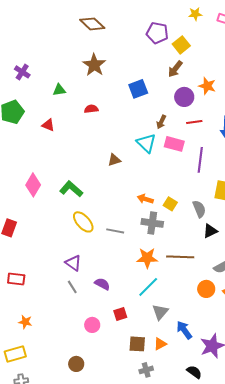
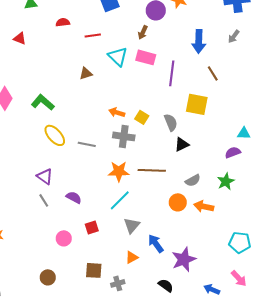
brown arrow: (161, 122) -> (143, 32), moved
red line: (194, 122) -> (93, 35), moved
brown square: (137, 344) -> (94, 270), moved

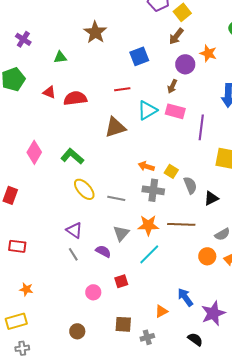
red semicircle: (63, 22) -> (75, 98), moved, size x1.6
cyan triangle: (118, 56) -> (147, 110), turned 45
brown triangle: (86, 73) -> (115, 127), size x1.6
gray semicircle: (171, 122) -> (190, 185), moved
gray triangle: (132, 225) -> (121, 233), moved

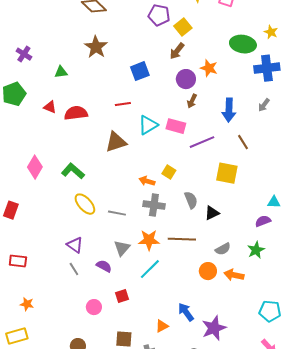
brown arrow: (172, 86) -> (192, 101), moved
purple line: (201, 127) -> (202, 142), turned 60
yellow square: (171, 171) -> (169, 172), moved

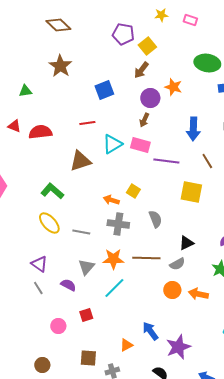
brown arrow: (192, 101) -> (144, 120), moved
purple line: (202, 142) -> (166, 161), turned 30
green L-shape: (73, 171) -> (52, 191), moved
black triangle: (212, 213) -> (186, 243), moved
gray semicircle: (223, 249) -> (177, 264), moved

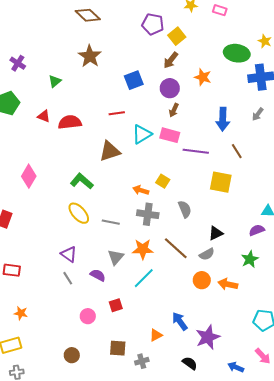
green triangle: (25, 91) -> (55, 81), turned -32
purple circle: (150, 98) -> (170, 88), moved
brown line: (146, 258) -> (176, 248), turned 40

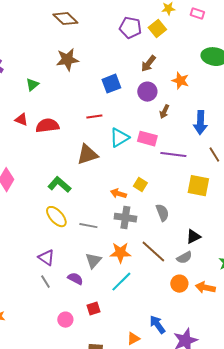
yellow square: (177, 36) -> (157, 29), moved
brown star: (90, 56) -> (67, 60), turned 30
brown arrow: (174, 110) -> (164, 112), moved

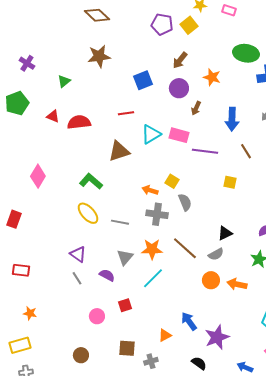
yellow square: (198, 186) -> (230, 182), size x0.6
gray semicircle: (162, 213) -> (185, 202), moved

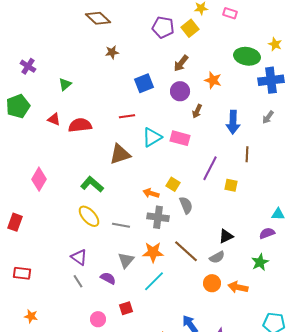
brown star: (99, 56) -> (112, 52), moved, size x0.6
purple line: (205, 151) -> (210, 168), moved, turned -70
brown line: (246, 151) -> (247, 154), turned 35

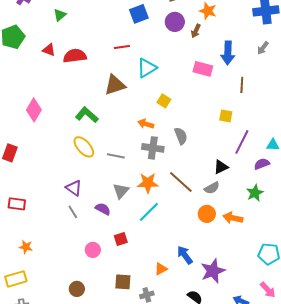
brown arrow: (197, 111) -> (196, 31), moved
pink rectangle: (180, 138) -> (203, 69), moved
purple line: (210, 168) -> (242, 142), moved
yellow square: (173, 184) -> (164, 101), moved

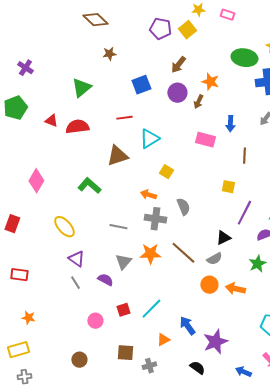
green triangle: (60, 15) -> (81, 88), moved, size x1.5
blue arrow: (228, 53) -> (230, 124), size x0.7
yellow ellipse: (84, 147) -> (64, 227), moved
cyan line: (149, 212) -> (151, 309), moved

